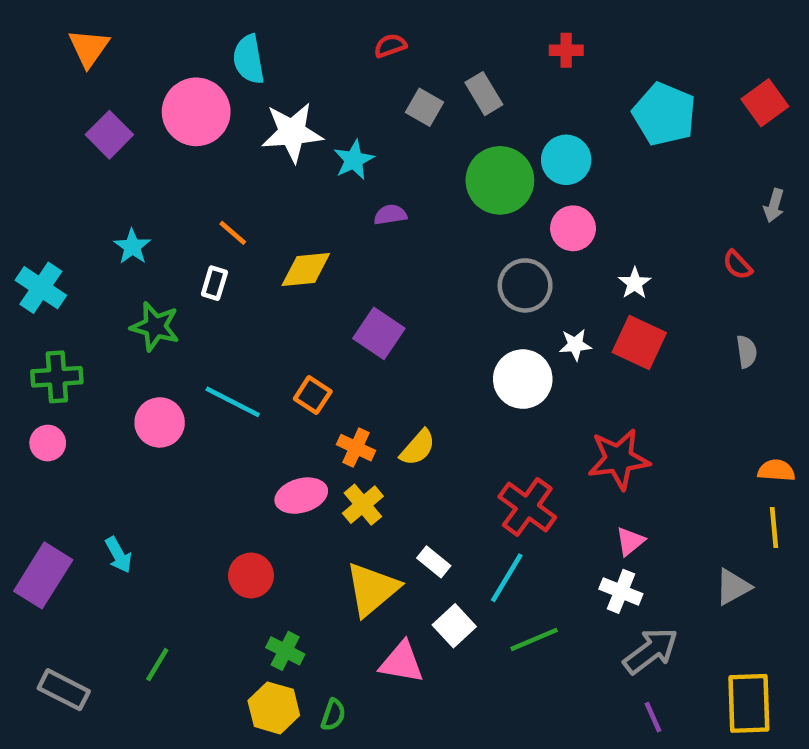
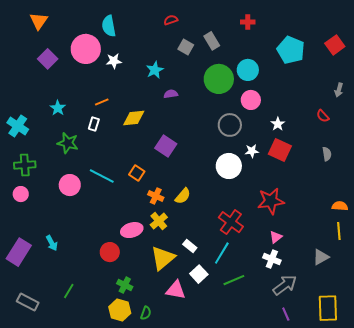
white star: (292, 132) -> (114, 61), moved, size x0.6
orange line: (233, 233) -> (102, 102), turned -64
pink ellipse: (301, 496) -> (132, 230), moved

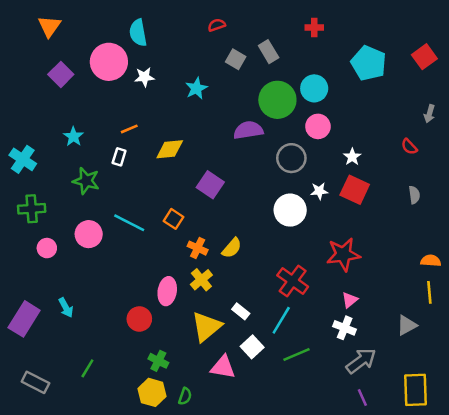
purple semicircle: (171, 94) -> (248, 130), moved, size x1.6
pink circle: (21, 194) -> (47, 248), moved
pink ellipse: (132, 230) -> (167, 291), turned -65

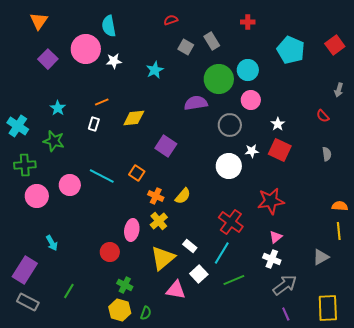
green star: (86, 181) -> (54, 141), moved
pink circle: (47, 248) -> (37, 196), size x1.5
purple rectangle: (24, 319) -> (25, 270), moved

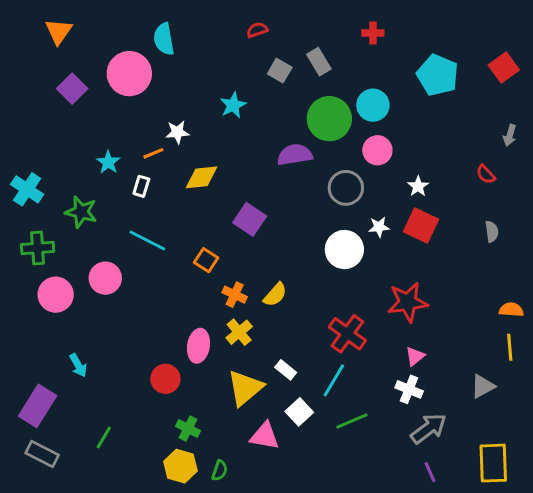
white star: (114, 61) -> (177, 132), moved
cyan star: (58, 108) -> (108, 162), moved
cyan line: (102, 176) -> (147, 240), moved

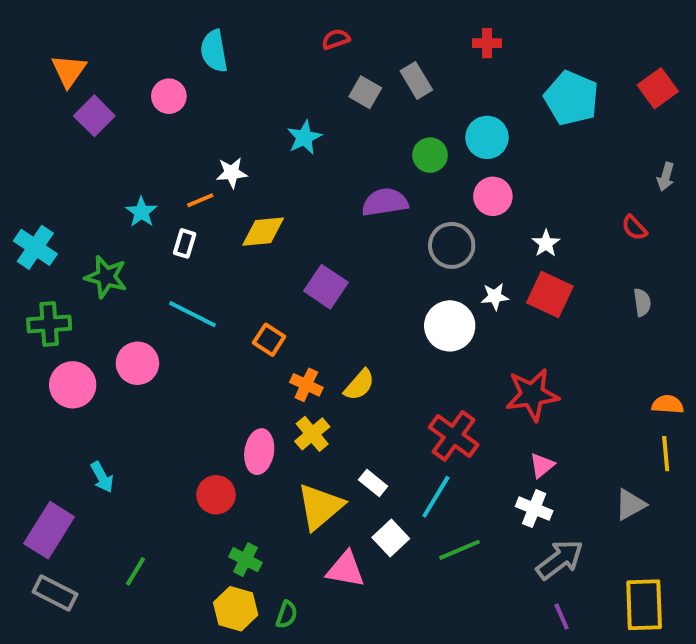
orange triangle: (59, 31) -> (69, 71), moved
pink circle: (129, 74) -> (169, 96), size x0.6
green circle: (329, 119) -> (430, 155), size x0.6

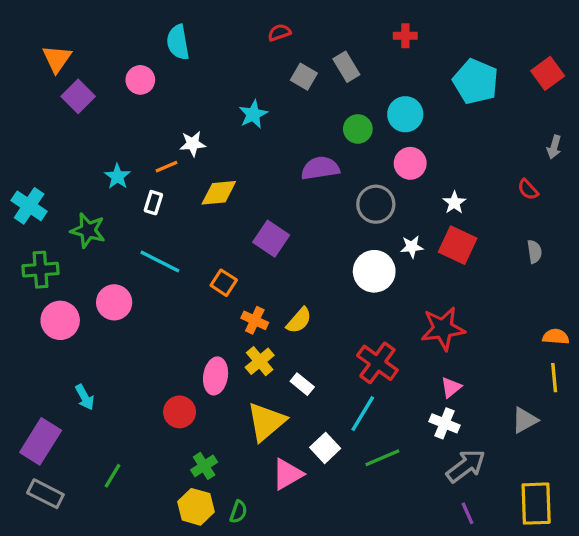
white rectangle: (373, 483) -> (302, 384), moved
green cross: (245, 560) -> (204, 466), turned 30
pink triangle: (346, 569) -> (288, 474), turned -40

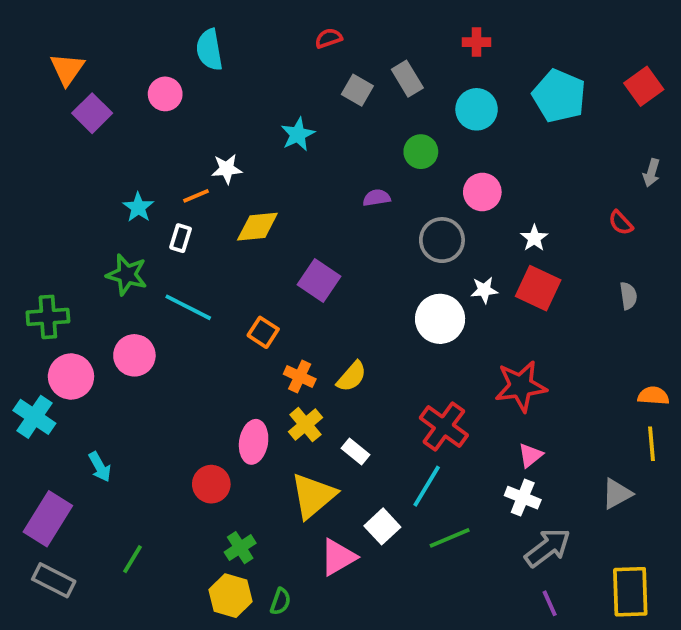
cyan circle: (405, 114) -> (477, 109), moved
purple semicircle: (320, 168) -> (377, 198), size x0.6
cyan cross: (29, 206) -> (34, 417), moved
green star: (88, 230) -> (127, 275), moved

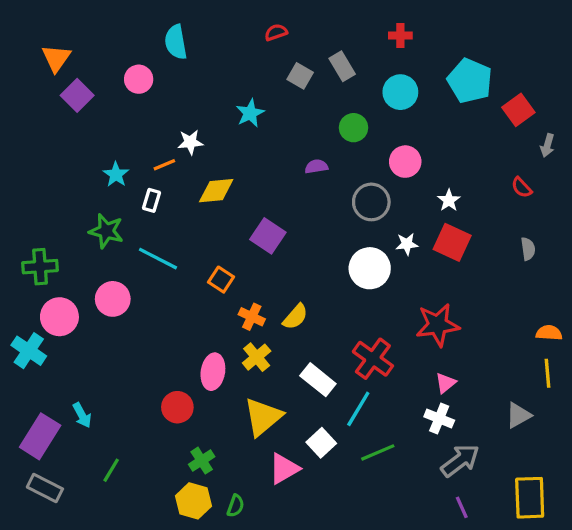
red square: (644, 86) -> (518, 110), moved
white rectangle: (355, 451) -> (318, 380), moved, size x1.5
cyan arrow: (100, 467) -> (82, 415), moved

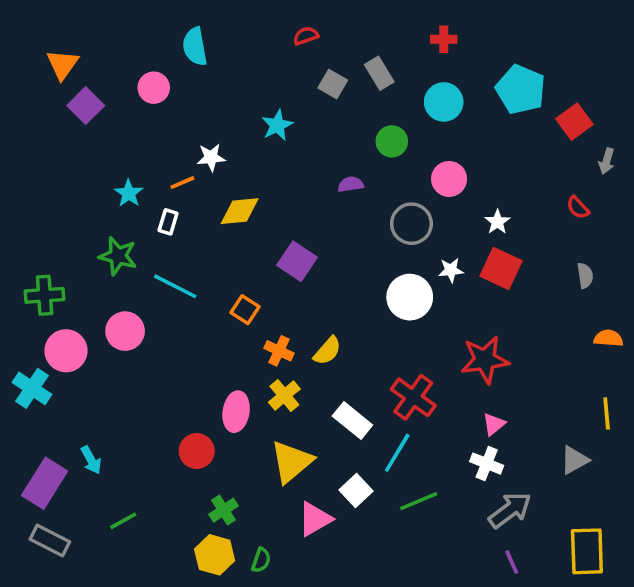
orange semicircle: (549, 333) -> (608, 338), moved
green line: (111, 470) -> (123, 521), turned 30

